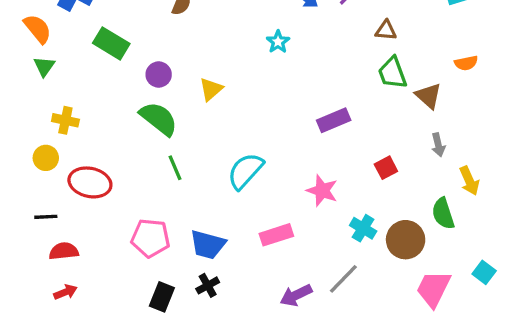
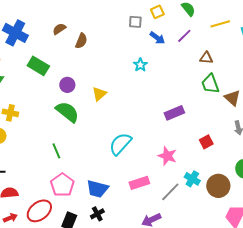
green line: (175, 168) -> (56, 151), moved
red ellipse: (90, 182) -> (39, 211), moved, turned -50
pink pentagon: (150, 238) -> (62, 185), turned 30
gray line: (343, 279) -> (170, 192), moved

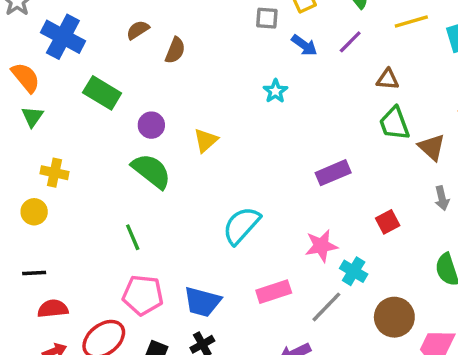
pink star: (167, 156) -> (321, 246), turned -30
cyan cross: (192, 179) -> (354, 271), moved
pink pentagon: (62, 185) -> (143, 295), turned -30
brown circle: (218, 186) -> (394, 317), moved

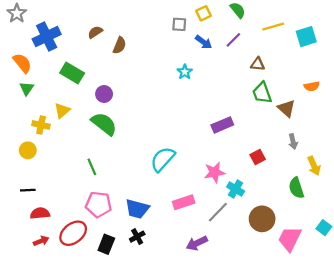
blue cross: (63, 37) -> (47, 37), turned 36
yellow triangle: (206, 140) -> (62, 111), moved

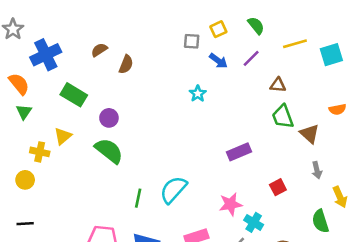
green line: (92, 167) -> (138, 198), moved, turned 35

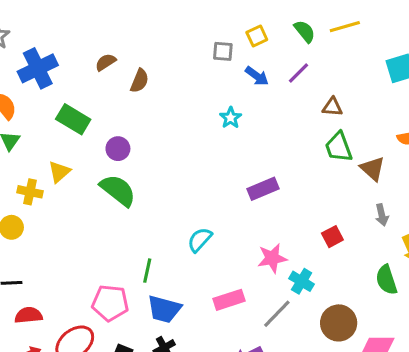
yellow line: (295, 44) -> (345, 27), moved
purple rectangle: (239, 152) -> (263, 189), moved
cyan semicircle: (173, 190) -> (200, 240), size x0.7
green line: (138, 198) -> (147, 271), moved

